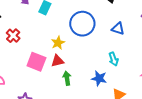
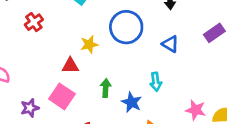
red triangle: (57, 61) -> (70, 66), moved
pink square: (36, 62) -> (62, 96), moved
green arrow: (67, 78) -> (106, 88), moved

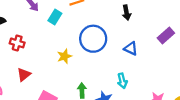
red cross: (34, 22) -> (17, 43), turned -32
red triangle: (70, 66) -> (24, 75), moved, turned -32

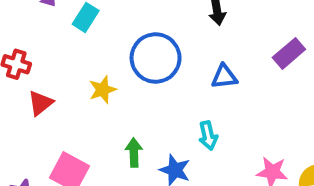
blue triangle: (131, 49) -> (224, 77), turned -32
red triangle: (24, 75) -> (40, 103), moved

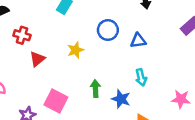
blue circle: (156, 58) -> (108, 30), size x0.7
blue triangle: (224, 77) -> (138, 41), moved

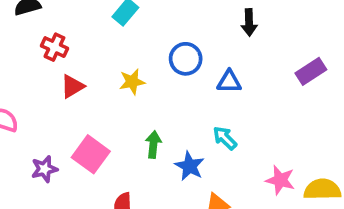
cyan arrow: (141, 77) -> (225, 138), turned 140

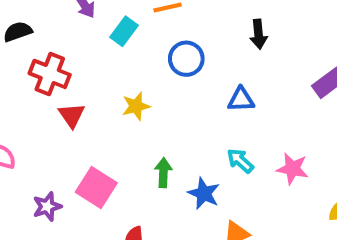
red cross: (54, 47) -> (50, 74), size x1.4
blue circle: (186, 59) -> (186, 59), moved
red triangle: (72, 86) -> (72, 115), turned -30
pink star: (280, 180) -> (292, 169), moved

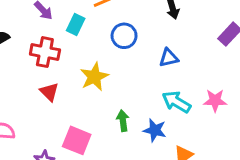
red cross: (50, 74) -> (45, 52), moved
yellow star: (136, 106) -> (94, 77), size x1.4
cyan arrow: (240, 161) -> (176, 102), size x1.4

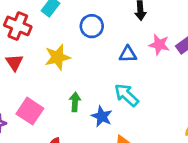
pink star: (215, 101) -> (159, 45), moved

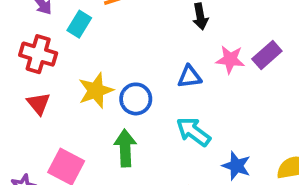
blue circle: (92, 26) -> (136, 99), moved
green arrow: (75, 102) -> (125, 148), size x1.4
blue star: (102, 116) -> (236, 166), moved

